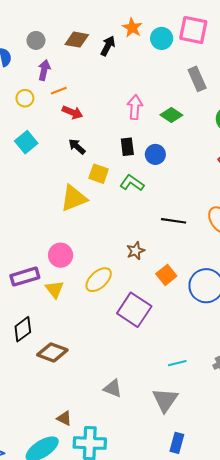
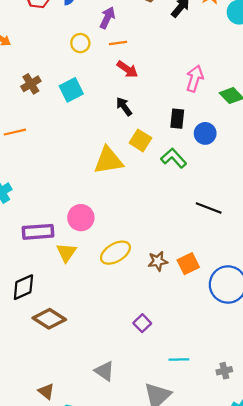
brown star: (136, 251) -> (158, 261), moved
purple square: (134, 310) -> (142, 323), moved, size x0.5

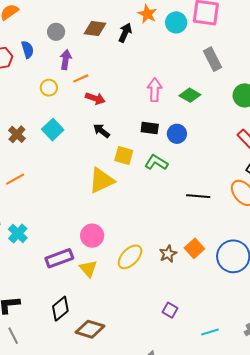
black rectangle: (177, 119) -> (150, 128), turned -72

